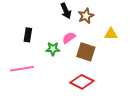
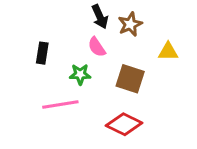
pink semicircle: (69, 38) -> (97, 47), moved, turned -88
pink line: (22, 69) -> (60, 105), moved

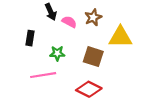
black arrow: (100, 17) -> (51, 12), moved
pink semicircle: (97, 47) -> (69, 22), moved, turned 152
yellow triangle: (168, 52) -> (120, 37), size x1.6

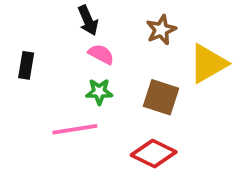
pink semicircle: (69, 22) -> (101, 54), moved
yellow triangle: (120, 37) -> (208, 64), turned -30
black rectangle: (30, 38) -> (26, 65), moved

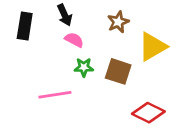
black rectangle: (26, 65) -> (25, 26), moved, size x1.4
green star: (99, 92) -> (84, 67), moved
red diamond: (154, 154) -> (148, 113), moved

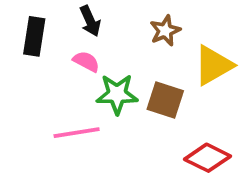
pink semicircle: (74, 40) -> (86, 61), moved
green star: (84, 67) -> (117, 94), size x1.5

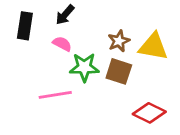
black arrow: (90, 21) -> (65, 15), turned 65
brown star: (165, 31) -> (119, 41), moved
yellow triangle: (213, 65) -> (153, 47), turned 40

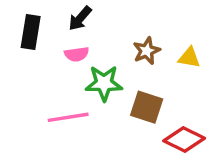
pink semicircle: (62, 44) -> (77, 54), turned 144
yellow triangle: (153, 47) -> (189, 58), size x0.6
brown square: (119, 71) -> (147, 107), moved

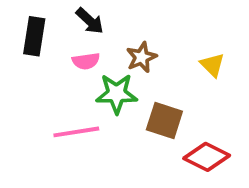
black arrow: (80, 18) -> (90, 21), turned -88
brown star: (147, 51) -> (141, 57), moved
yellow triangle: (189, 58) -> (212, 65), turned 35

